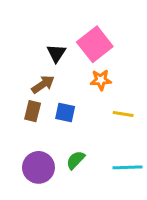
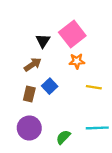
brown rectangle: (33, 111) -> (29, 94), moved
blue square: (65, 113) -> (50, 86), turned 35
green semicircle: (76, 160) -> (63, 137), moved

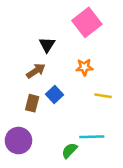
pink square: (72, 34) -> (87, 22), moved
purple circle: (29, 128) -> (18, 141), moved
cyan line: (97, 128) -> (92, 137), moved

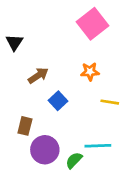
black triangle: (47, 45) -> (14, 42), moved
brown rectangle: (32, 103) -> (25, 126), moved
purple circle: (18, 141) -> (45, 150), moved

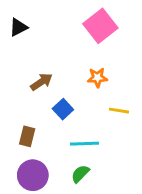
black triangle: (14, 42) -> (18, 27), moved, turned 30
cyan line: (98, 146) -> (84, 144), moved
purple circle: (45, 150) -> (33, 175), moved

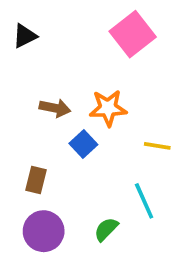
orange star: (97, 78) -> (108, 108), moved, size x1.4
brown arrow: (41, 82) -> (55, 108), turned 45
cyan line: (84, 144) -> (144, 201), moved, turned 68

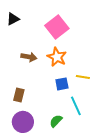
pink square: (133, 34) -> (57, 27), moved
orange star: (108, 108) -> (57, 57), turned 30
blue square: (83, 144) -> (62, 84), moved, turned 32

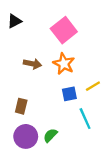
yellow line: (83, 77) -> (93, 86), turned -40
green semicircle: (56, 121) -> (50, 135), moved

